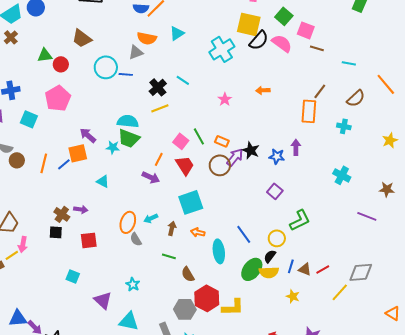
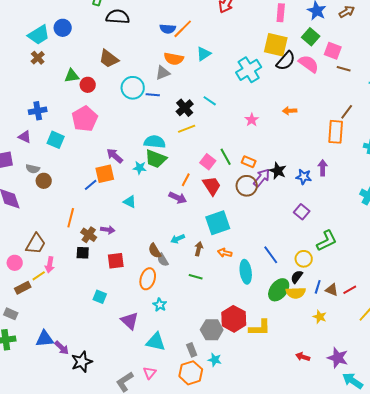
orange line: (44, 163) -> (71, 218), moved
orange ellipse: (128, 222) -> (148, 279), moved
brown semicircle: (188, 274) -> (155, 251), moved

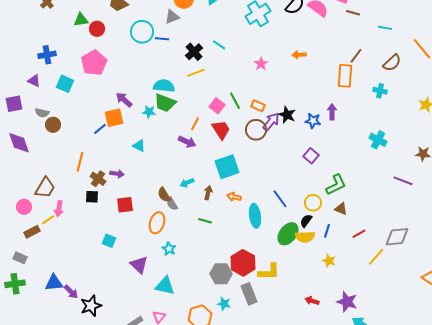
brown triangle: (332, 290) -> (341, 209), moved
gray rectangle: (192, 350) -> (249, 294), moved, size x1.5

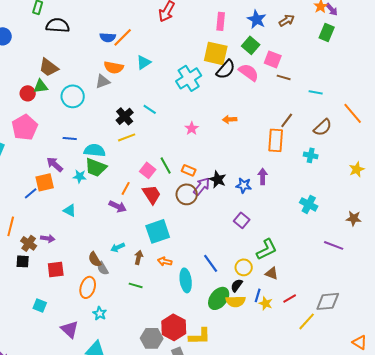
green triangle: (81, 20) -> (41, 86), moved
blue line: (162, 39) -> (70, 138), moved
yellow star: (329, 261) -> (266, 303), moved

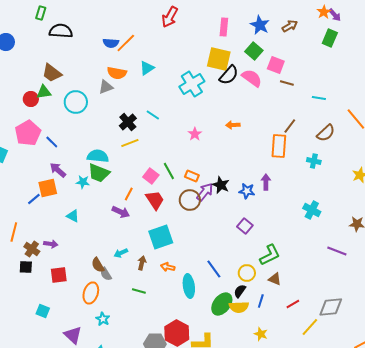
blue line: (70, 138) -> (52, 142), moved, turned 40
yellow star: (266, 303) -> (261, 334), moved

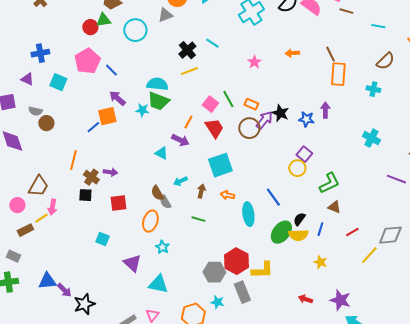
brown line: (290, 126) -> (330, 54), moved, turned -63
cyan triangle: (73, 216) -> (161, 153), moved
yellow circle: (247, 273) -> (297, 168), moved

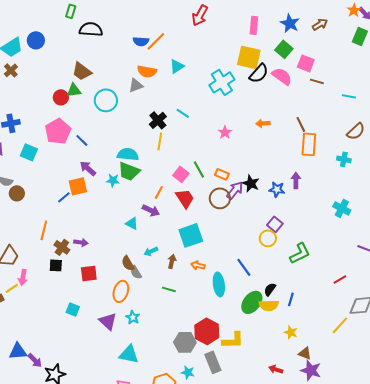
yellow line: (189, 71) -> (160, 141), turned -60
brown triangle: (334, 207) -> (305, 353), moved
red line: (352, 232) -> (340, 279), moved
purple triangle: (132, 263) -> (108, 321), moved

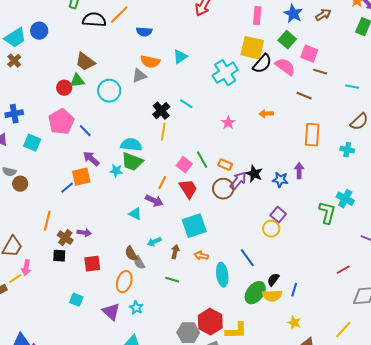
orange line: (156, 41) -> (119, 15), moved
brown line: (301, 124) -> (304, 96), moved, turned -42
green L-shape: (300, 253) -> (327, 213), moved, turned -50
yellow line: (340, 325) -> (343, 330), moved

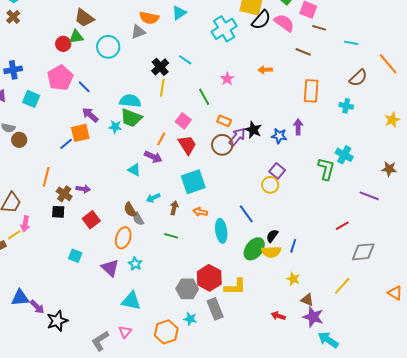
green line: (202, 160) -> (204, 97), moved
red square: (92, 264) -> (91, 220), turned -30

